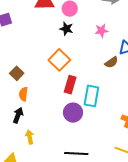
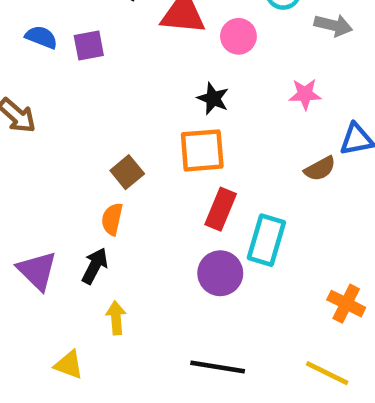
black star: (66, 29) -> (213, 99), moved
orange square: (59, 60) -> (202, 150), turned 35
brown square: (17, 73) -> (127, 172), moved

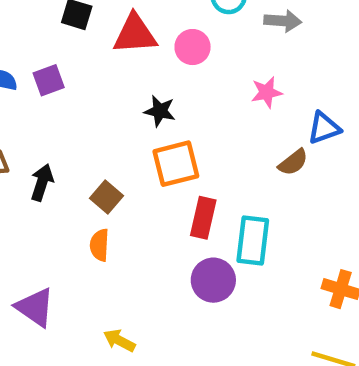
black star: (213, 99) -> (160, 111), moved
black arrow: (95, 266) -> (42, 182), moved
yellow arrow: (116, 318) -> (119, 340), turned -48

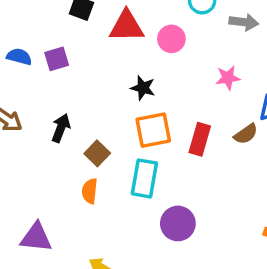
black arrow: (42, 182) -> (61, 128), moved
red rectangle: (203, 218) -> (200, 139), moved
cyan rectangle: (253, 240) -> (144, 178), moved
purple triangle: (35, 307) -> (36, 237), turned -32

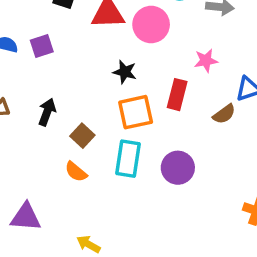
pink circle: (171, 39) -> (151, 25), size x1.4
red rectangle: (200, 139) -> (177, 95), moved
orange semicircle: (90, 191) -> (76, 172), turned -55
purple circle: (178, 223) -> (178, 168), moved

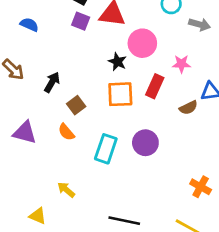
pink circle: (151, 25) -> (142, 43), moved
purple square: (42, 46) -> (81, 21), moved, turned 30
cyan rectangle: (128, 159) -> (106, 149), moved
purple triangle: (26, 217) -> (25, 133), moved

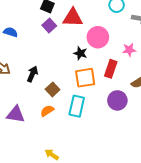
purple square: (81, 21) -> (49, 25), turned 32
orange semicircle: (66, 132) -> (47, 111), turned 104
purple circle: (145, 143) -> (117, 100), moved
cyan rectangle: (106, 149) -> (77, 106), moved

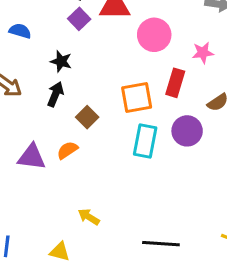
black star: (80, 53) -> (61, 61), moved
cyan rectangle: (77, 106) -> (145, 141), moved
orange semicircle: (47, 111) -> (67, 150), moved

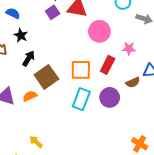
black star: (61, 61) -> (21, 35), moved
brown square: (87, 117) -> (46, 77), size x1.6

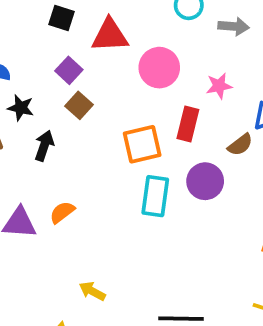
purple square: (53, 12) -> (69, 70), moved
brown square: (46, 77) -> (79, 105), moved, size x0.6

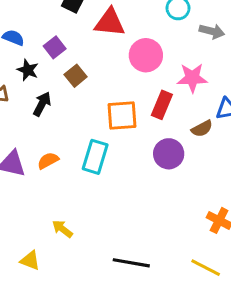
purple square: (69, 70) -> (55, 47), moved
pink star: (219, 86) -> (192, 78), size x1.4
cyan rectangle: (155, 196) -> (95, 157), moved

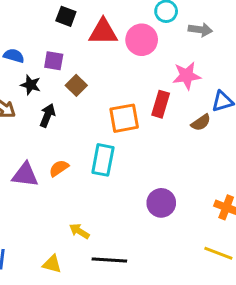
purple square: (55, 47) -> (54, 61), turned -36
pink circle: (146, 55) -> (142, 40), moved
purple circle: (169, 154) -> (161, 203), moved
black line: (131, 263) -> (109, 260), moved

